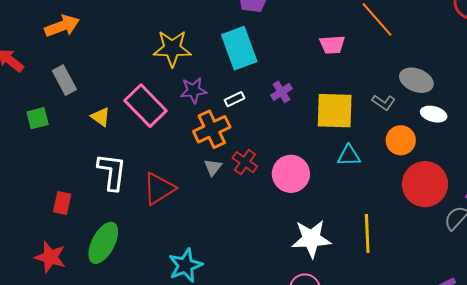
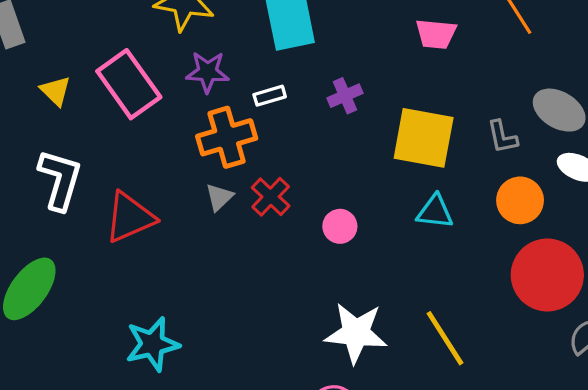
gray L-shape: (384, 102) -> (502, 137), turned 35
pink circle: (291, 174) -> (340, 226), size x0.6
yellow line: (367, 233) -> (445, 338), turned -39

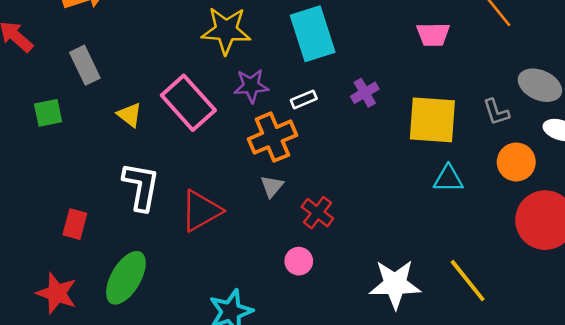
red cross: (271, 197) -> (317, 213), moved
pink circle: (340, 226) -> (299, 261), moved

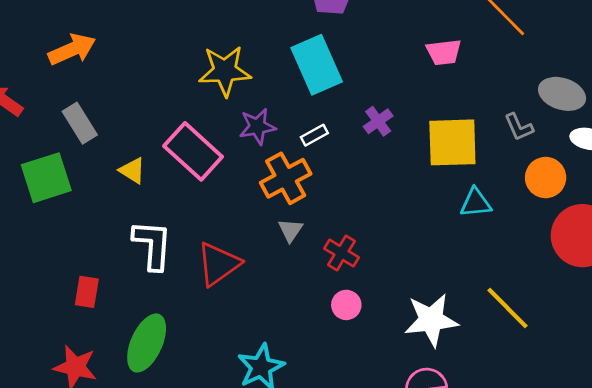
green square: (48, 113) -> (46, 178), size x1.6
pink circle: (299, 261) -> (346, 305), moved

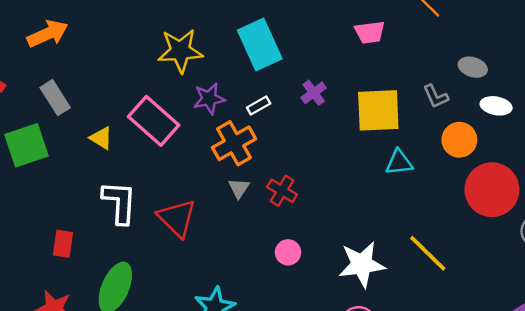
gray ellipse: (562, 94) -> (473, 67), size x0.7
red cross: (341, 253) -> (282, 191), moved
red triangle: (218, 264) -> (177, 218), turned -39

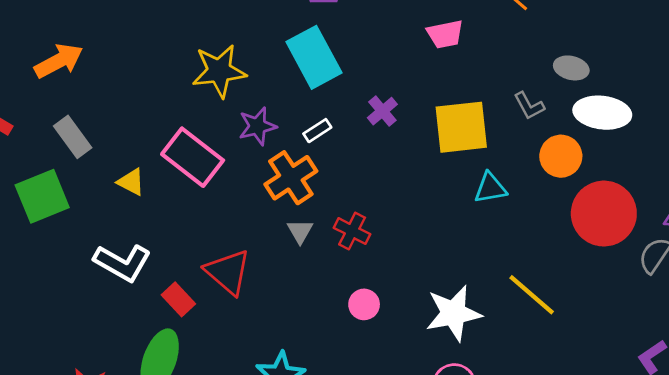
white ellipse: (496, 106) -> (602, 113), size x1.5
white L-shape: (119, 202) -> (123, 263), moved, turned 120
red rectangle: (63, 244) -> (178, 299), moved, turned -48

